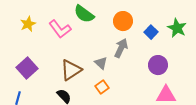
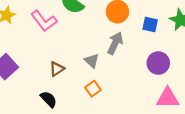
blue square: (151, 32) -> (150, 25), turned -32
brown triangle: (71, 70) -> (57, 69), size x0.6

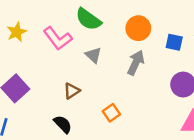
gray triangle: (92, 61) -> (93, 55), moved

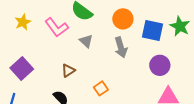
blue square: (174, 42) -> (152, 31), size x1.5
gray arrow: (136, 63) -> (121, 47), turned 138

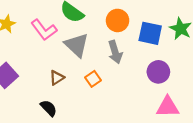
gray triangle: (86, 41) -> (77, 45), size x1.6
orange square: (101, 88) -> (93, 79), moved

